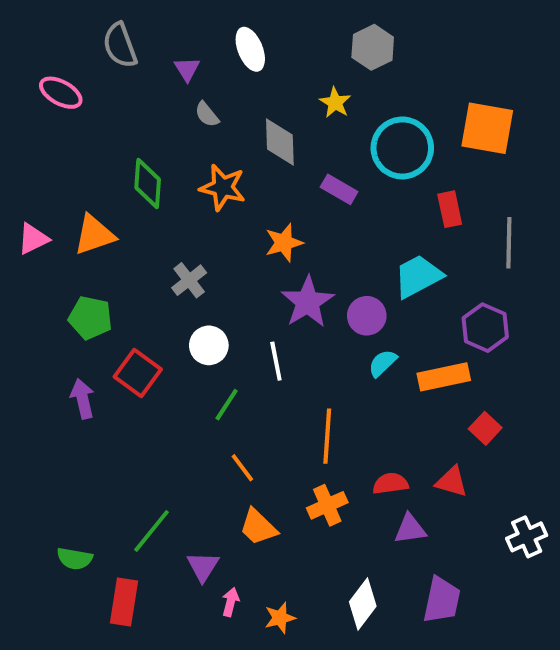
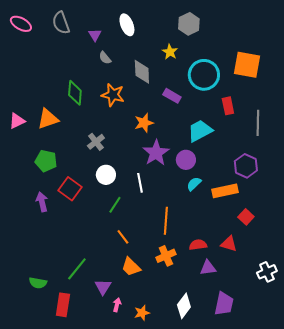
pink ellipse: (61, 93) -> (21, 24), moved
cyan trapezoid: (418, 276) -> (200, 131), moved

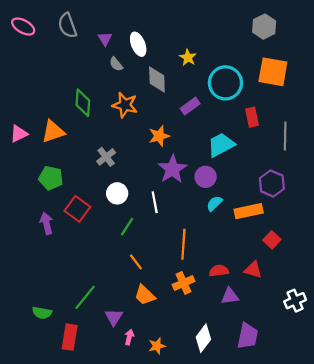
gray hexagon: (189, 24) -> (264, 27), moved
white ellipse: (127, 25) -> (138, 44), moved
purple rectangle: (172, 96) -> (190, 106), turned -66

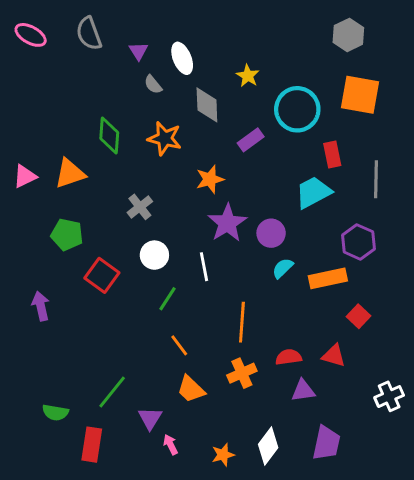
cyan trapezoid: (221, 145) -> (313, 192), moved
purple arrow: (46, 223) -> (41, 306), moved
pink arrow: (129, 337) -> (170, 445), turned -40
orange star: (157, 346) -> (223, 455), moved

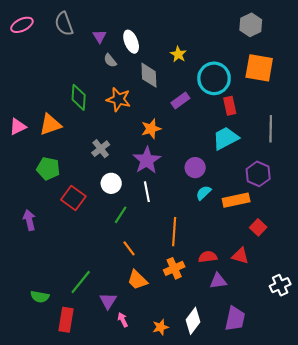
pink ellipse: (31, 35) -> (22, 25), turned -55
red rectangle: (332, 154) -> (230, 106), moved
purple star: (227, 223) -> (147, 160), moved

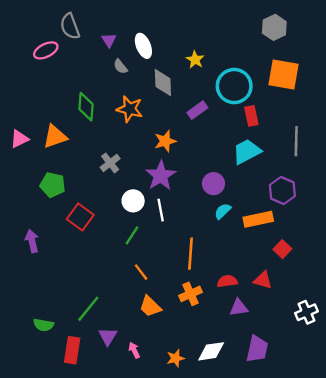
pink ellipse: (22, 25) -> (46, 50), moved
white circle: (111, 183) -> (133, 201), moved
purple triangle: (108, 301) -> (108, 336), moved
white diamond: (193, 321) -> (211, 351), turned 45

